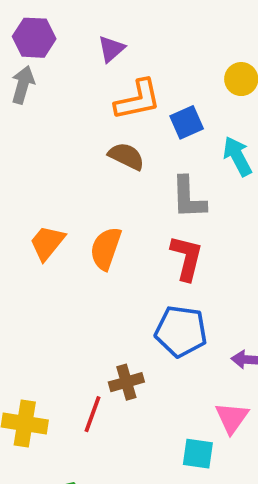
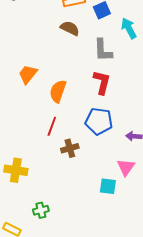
orange semicircle: (106, 248) -> (58, 91), moved
red line: (92, 414) -> (52, 126), moved

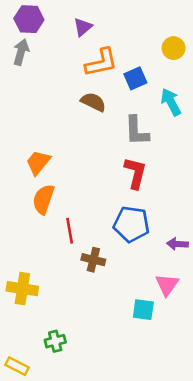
orange semicircle: (58, 91) -> (43, 199), moved
red line: (52, 126) -> (70, 231), turned -30
brown cross: (70, 148) -> (93, 260), turned 30

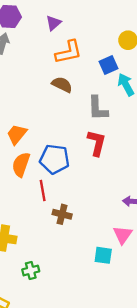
blue square: (135, 78) -> (109, 65), moved
blue pentagon: (131, 224) -> (55, 159), moved
green cross: (55, 341) -> (31, 270), moved

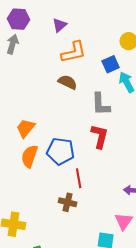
red line: (43, 190) -> (79, 178), moved

